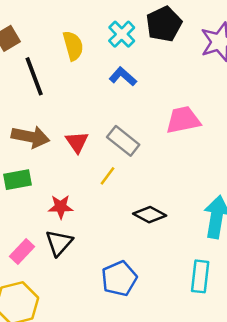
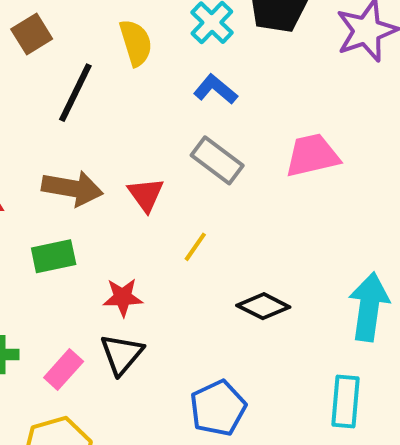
black line: (34, 76) -> (75, 93), turned 48
gray rectangle: (123, 141) -> (217, 160), moved

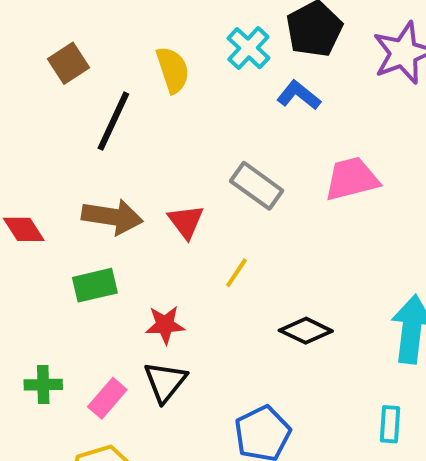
blue L-shape: (215, 89) -> (299, 95), moved
cyan rectangle: (346, 401) -> (390, 424), size x0.7

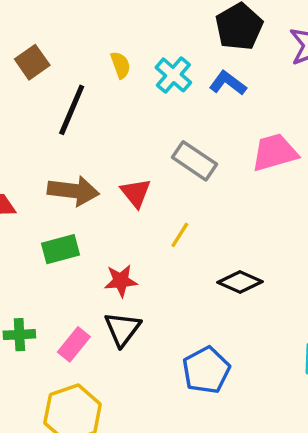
cyan cross: (248, 48) -> (173, 75), moved
yellow semicircle: (173, 70) -> (121, 65), size x0.7

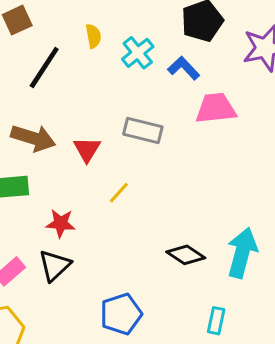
pink trapezoid: (275, 152) -> (216, 108), moved
gray rectangle: (194, 161) -> (143, 131), turned -30
black diamond: (240, 282) -> (186, 255), moved

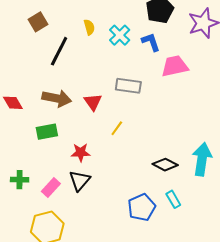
blue L-shape: (184, 68) -> (151, 42), turned 30
blue pentagon: (121, 314) -> (142, 207), moved
cyan rectangle: (216, 321) -> (173, 199), moved, turned -36

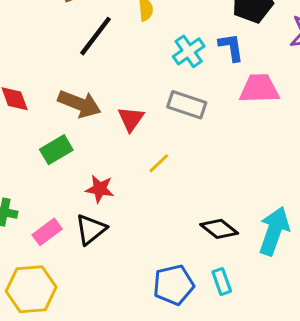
cyan cross: (120, 35) -> (189, 51), moved
green rectangle: (47, 132) -> (56, 150), turned -30

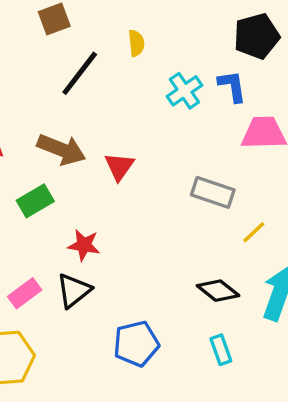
gray rectangle: (187, 105) -> (213, 192), moved
yellow line: (159, 163) -> (254, 232), moved
blue pentagon: (174, 285) -> (136, 344), moved

